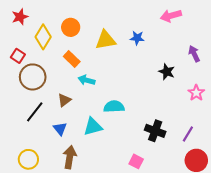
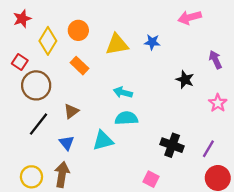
cyan arrow: (86, 80) -> (123, 92), moved
brown arrow: (70, 157) -> (62, 174), moved

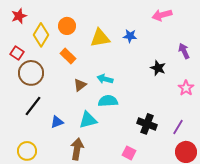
brown triangle: (71, 111) -> (80, 85), moved
blue triangle: (67, 143) -> (57, 122), turned 48
brown arrow: (62, 174) -> (77, 149), moved

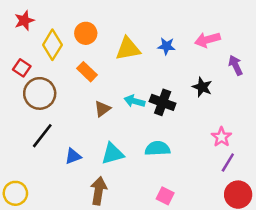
pink arrow: (162, 15) -> (207, 40), moved
pink star: (186, 88) -> (221, 137), moved
cyan semicircle: (108, 101) -> (157, 148), moved
black cross: (147, 124) -> (163, 102), moved
yellow circle: (27, 151) -> (15, 193), moved

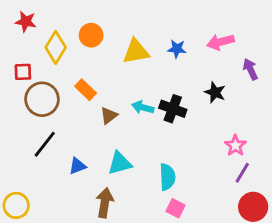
red star: (24, 20) -> (26, 22), turned 30
red square: (22, 68) -> (23, 72), turned -36
orange rectangle: (87, 72) -> (86, 90), moved
cyan semicircle: (157, 148) -> (167, 177), moved, turned 90

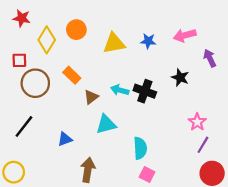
black line: (45, 144) -> (24, 127), moved
cyan triangle: (120, 163) -> (106, 124), moved

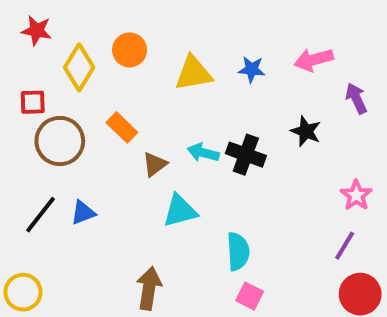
pink star: (197, 122) -> (356, 195), moved
blue triangle: (65, 139) -> (83, 213), moved

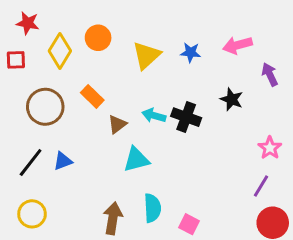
yellow triangle: (194, 73) -> (146, 55), turned -32
red square: (33, 102) -> (16, 60), moved
cyan semicircle: (238, 251) -> (152, 208), moved
yellow circle: (23, 292) -> (32, 214), moved

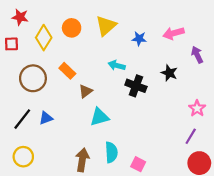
yellow triangle: (146, 55) -> (106, 26), moved
cyan arrow: (154, 116) -> (117, 65), moved

